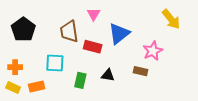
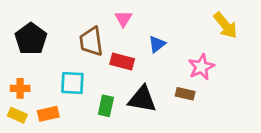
blue triangle: (119, 33) -> (157, 44), size x0.6
black triangle: (108, 75) -> (142, 99), size x1.6

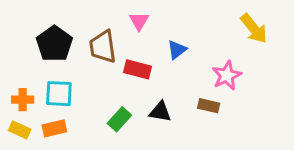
black pentagon: (31, 39) -> (54, 44), moved
cyan square: (72, 83) -> (59, 94), moved
black triangle: (142, 99) -> (160, 112), size x0.7
green rectangle: (106, 106) -> (119, 119), turned 30

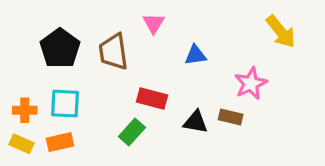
blue triangle: (177, 50) -> (195, 55), turned 30
red rectangle: (138, 69) -> (152, 99), moved
black triangle: (160, 112) -> (195, 122), moved

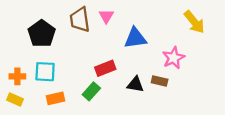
brown trapezoid: (114, 52) -> (80, 20), moved
blue triangle: (195, 55) -> (135, 38), size x1.5
red rectangle: (152, 99) -> (105, 68), turned -36
orange rectangle: (60, 142) -> (55, 98), moved

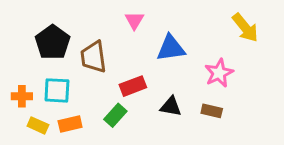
brown trapezoid: (80, 20) -> (93, 57), moved
brown rectangle: (160, 81) -> (212, 111), moved
yellow rectangle: (15, 99) -> (38, 125), moved

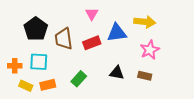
yellow arrow: (245, 28) -> (145, 22), moved, turned -45
red rectangle: (133, 86) -> (92, 43), moved

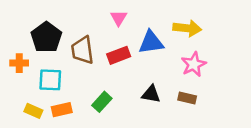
orange cross: (15, 66) -> (19, 63), moved

